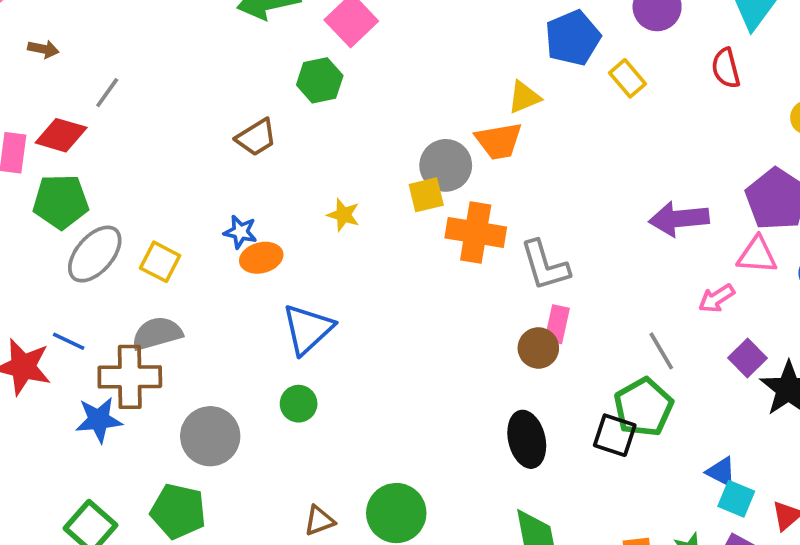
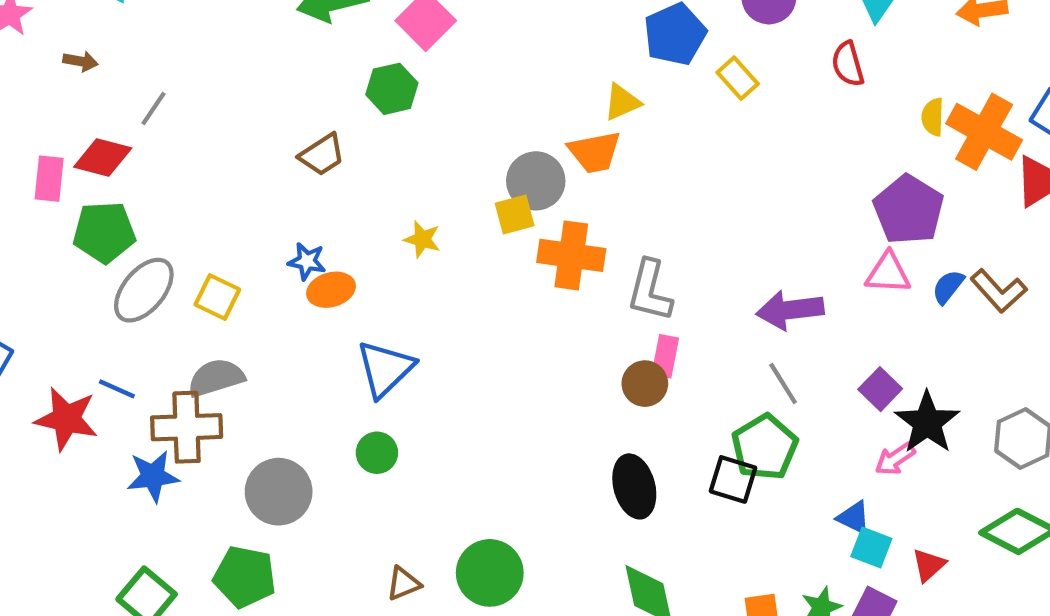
purple arrow: (679, 219) -> (790, 310), moved
gray L-shape: (545, 265) -> (650, 291), turned 32
pink arrow: (716, 298) -> (895, 459), moved

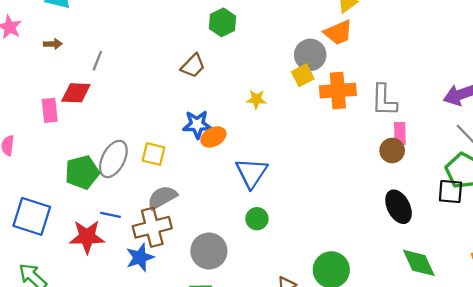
green pentagon: (104, 232) -> (82, 172), moved
blue star: (307, 261) -> (197, 125), size x1.4

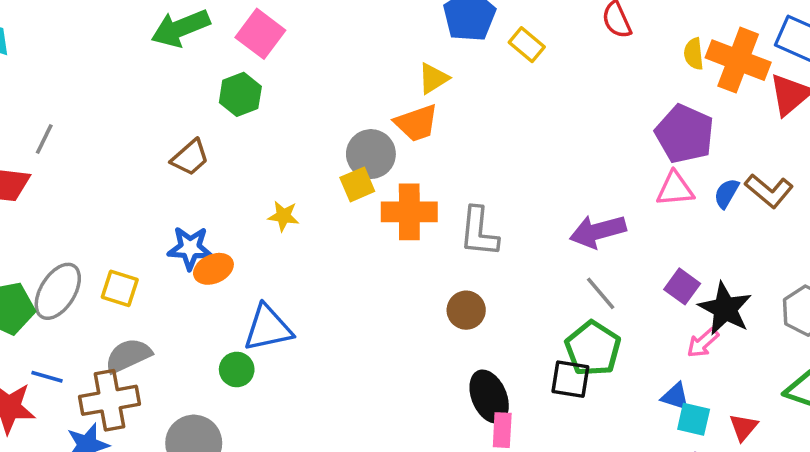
pink rectangle: (400, 134) -> (502, 430), moved
brown circle: (392, 150) -> (466, 310), moved
blue triangle: (252, 173) -> (268, 328), turned 40
green circle: (257, 219) -> (237, 370), moved

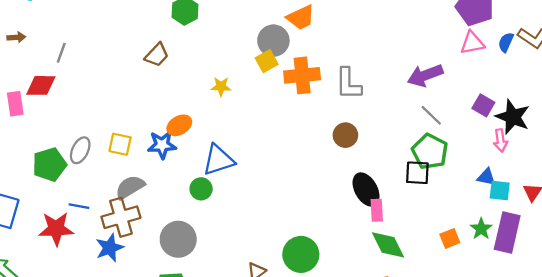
blue star: (190, 248) -> (162, 145), moved
gray ellipse: (58, 291) -> (80, 150), size x0.7
pink arrow: (703, 343) -> (501, 140), turned -50

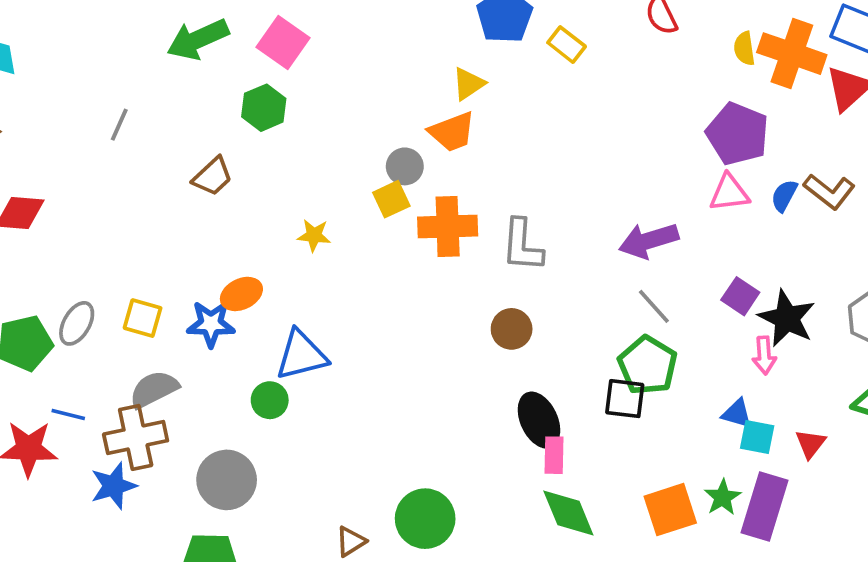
gray circle: (273, 41) -> (405, 166), size x0.7
gray line: (61, 53) -> (119, 125), moved
orange square: (450, 238) -> (670, 510), size x1.6

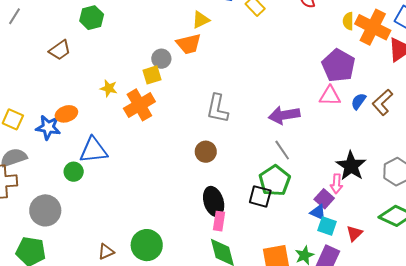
brown L-shape: (829, 191) -> (382, 102), turned 92
orange cross: (448, 226) -> (139, 105), moved, turned -36
purple square: (740, 296) -> (324, 199), moved

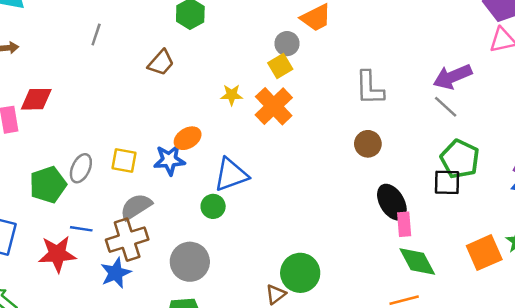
gray line: (282, 150) -> (446, 107), moved
green circle: (147, 245) -> (300, 273), moved

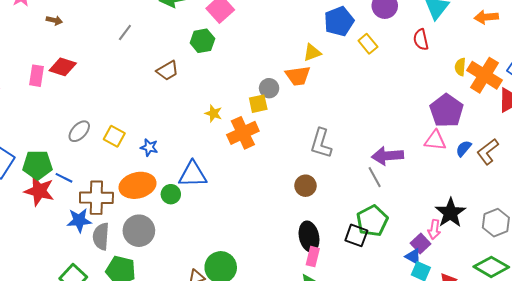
orange ellipse: (188, 138) -> (137, 185), moved, size x1.6
blue star: (169, 160) -> (149, 147), size x0.7
green pentagon: (48, 185) -> (38, 165), moved
gray semicircle: (136, 207) -> (101, 236), moved, turned -72

